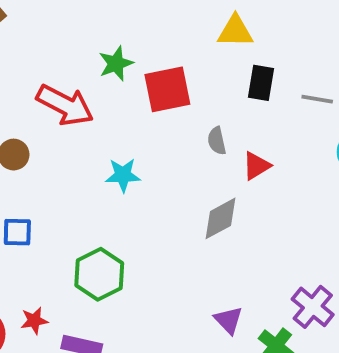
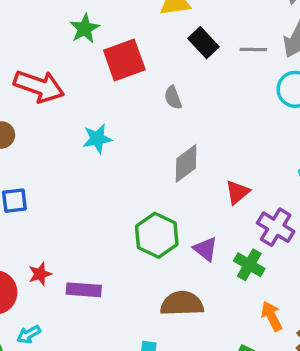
green star: (116, 63) -> (85, 29), moved
black rectangle: (261, 83) -> (203, 43), turned -44
red triangle: (256, 166) -> (237, 192), moved
green hexagon: (99, 274) -> (157, 235), moved

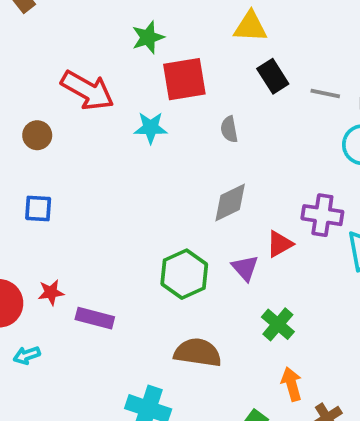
cyan star: (97, 139) -> (151, 128), moved
purple cross: (276, 227) -> (322, 215), moved, turned -33
purple triangle: (206, 249) -> (245, 268), moved

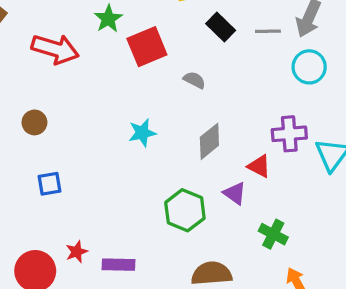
red arrow: (87, 90) -> (55, 49), moved
cyan star: (151, 128) -> (142, 133), moved
gray semicircle: (229, 129) -> (194, 80), turned 140
red triangle: (280, 244) -> (259, 166), turned -50

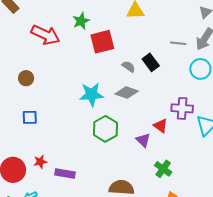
black rectangle: (221, 27) -> (151, 62), moved
cyan star: (142, 133) -> (92, 94), size x1.4
gray diamond: (209, 141) -> (127, 93), moved, turned 50
green hexagon: (185, 210) -> (105, 129), moved

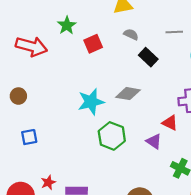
red square: (102, 42) -> (93, 44), size x0.7
gray semicircle: (128, 67) -> (131, 34), moved

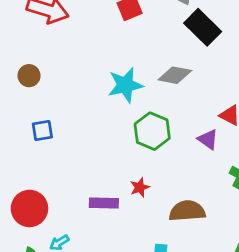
black rectangle: (148, 57) -> (203, 27), size x1.4
red star: (48, 182) -> (140, 187), moved

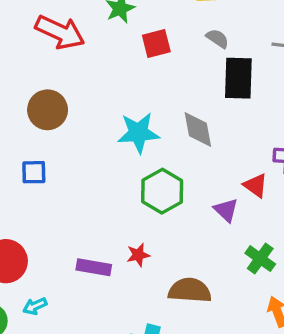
black rectangle: (203, 27) -> (238, 78), turned 39
gray diamond: (175, 75) -> (198, 130), turned 60
brown circle: (29, 76) -> (48, 110), moved, size x1.5

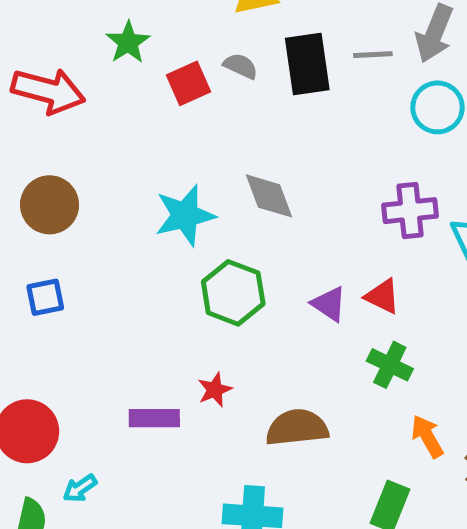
gray semicircle: (218, 39) -> (241, 66), moved
black rectangle: (238, 78) -> (307, 64), moved
red triangle: (256, 185) -> (383, 296), moved

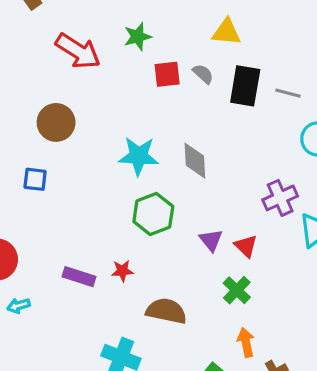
purple cross: (410, 211) -> (280, 198), turned -36

